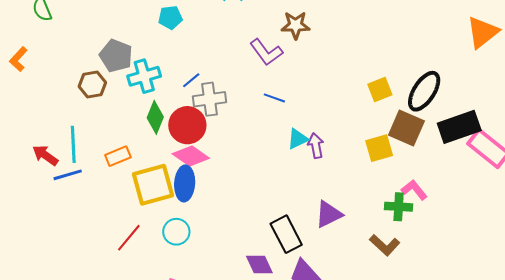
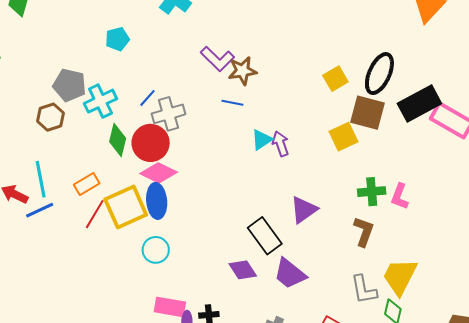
brown star: (296, 25) -> (242, 71), moved
pink L-shape: (414, 190) -> (400, 197), moved, turned -112
red line: (129, 238) -> (95, 214), moved
brown L-shape: (385, 245) -> (364, 232), turned -104

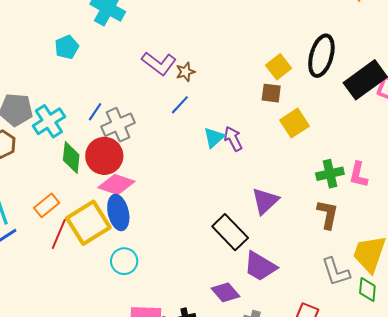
cyan pentagon: (117, 39) -> (67, 47), moved
brown star: (242, 71) -> (185, 72), size x0.7
blue line: (232, 103) -> (180, 105), turned -50
brown square: (367, 113) -> (271, 93), moved, size x0.6
purple diamond: (243, 270) -> (225, 292), moved

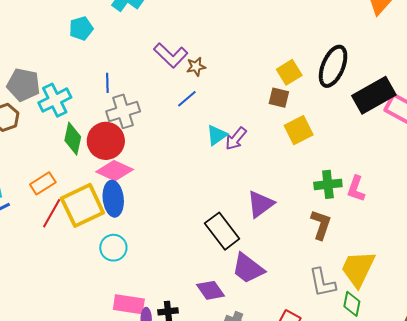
blue line: (95, 112) -> (107, 83), moved, turned -42
purple arrow: (233, 139) -> (236, 139), turned -120

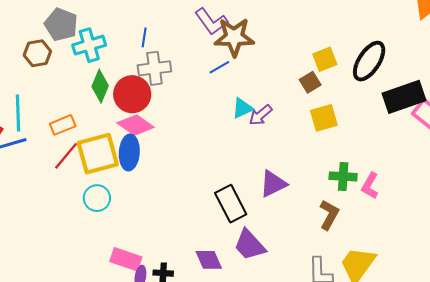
brown star: (196, 67) -> (234, 37), size x2.0
brown square: (279, 98) -> (310, 82), turned 35
cyan circle: (113, 248) -> (97, 198), moved

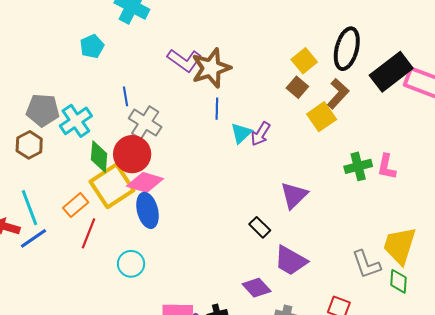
blue line: (219, 67) -> (217, 109), moved, turned -40
gray cross: (154, 68) -> (145, 123), turned -32
yellow square: (98, 154) -> (112, 186), moved
black rectangle: (231, 204) -> (260, 227), size x0.6
brown L-shape: (329, 215) -> (338, 94), moved, turned 32

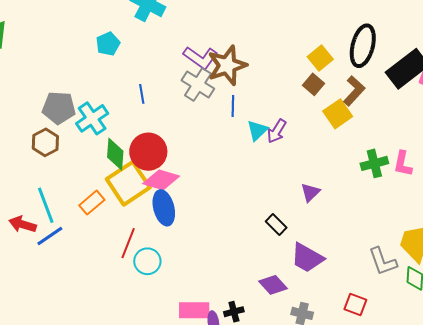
gray cross: (145, 123) -> (198, 84), moved
purple triangle: (294, 195) -> (310, 192), size x0.7
red line: (88, 233) -> (128, 243), moved

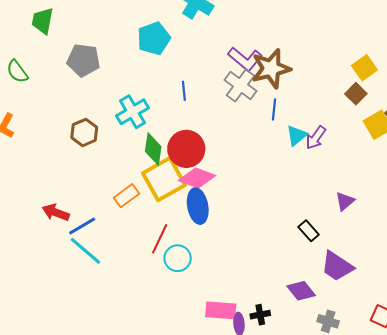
cyan pentagon: (108, 44) -> (154, 38), size x1.4
gray pentagon: (59, 108) -> (83, 60), moved
cyan line: (46, 205) -> (85, 251), moved, turned -33

